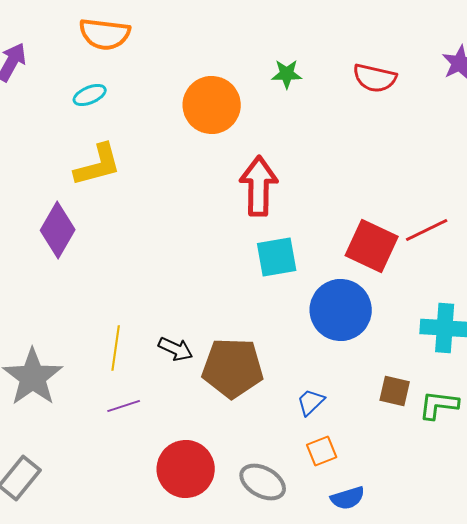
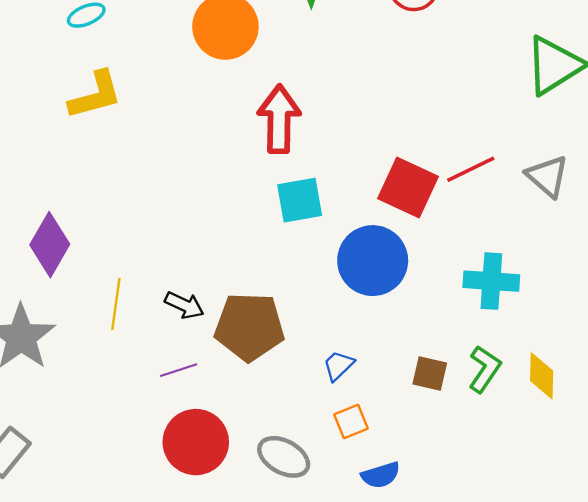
purple diamond: (58, 230) -> (50, 245), moved
brown square: (395, 391) -> (430, 374), moved
green L-shape: (439, 405) -> (485, 369), turned 117
purple line: (124, 406) -> (179, 370), moved

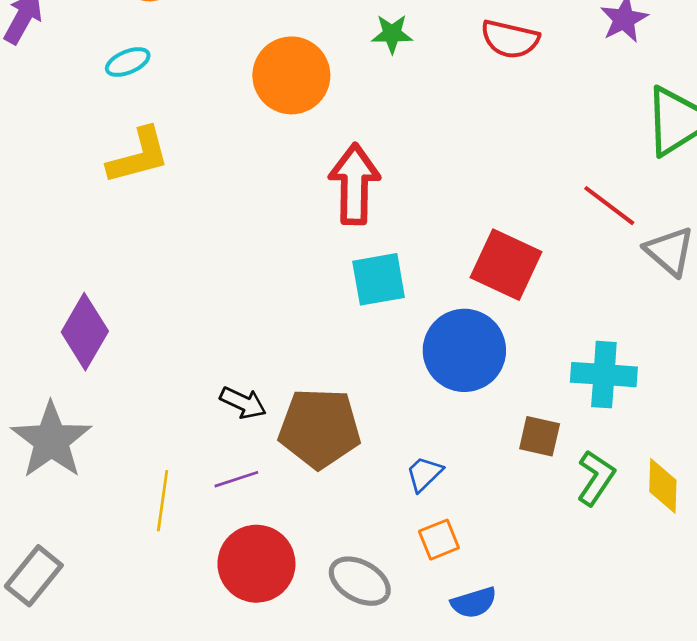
red line: (471, 169) -> (609, 206), moved, turned 63
yellow line: (116, 304) -> (163, 501), moved
brown square: (430, 374) -> (540, 436), moved

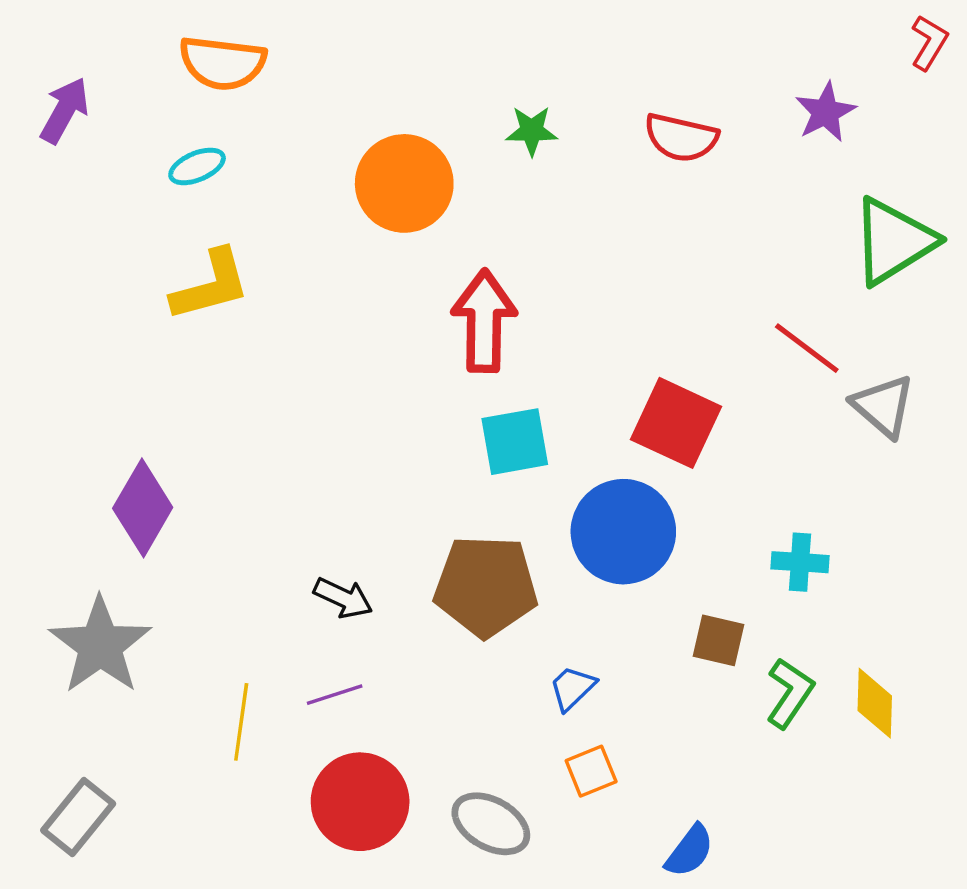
cyan cross: (604, 375) -> (800, 562), size x0.7
brown pentagon: (320, 428) -> (486, 586), moved
blue semicircle: (474, 603) -> (690, 851), moved, turned -36

